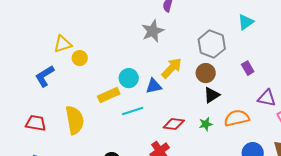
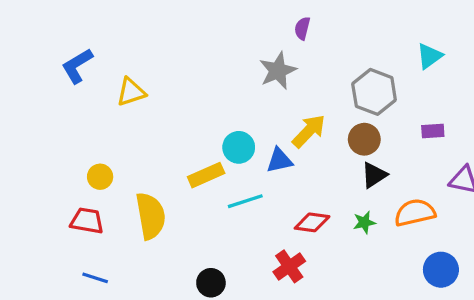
yellow circle: (80, 58) -> (100, 177), moved
purple rectangle: (248, 68) -> (433, 131), turned -64
blue L-shape: (45, 76) -> (77, 66), moved

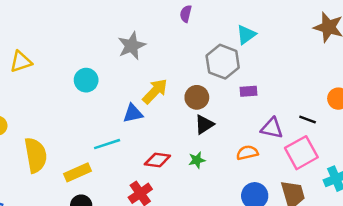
purple semicircle: (302, 28) -> (186, 14), moved
gray hexagon: (374, 92) -> (223, 62), moved
cyan circle: (239, 147) -> (86, 80), moved
yellow rectangle: (206, 175) -> (77, 172), moved
orange semicircle: (415, 213) -> (247, 153), moved, size x0.7

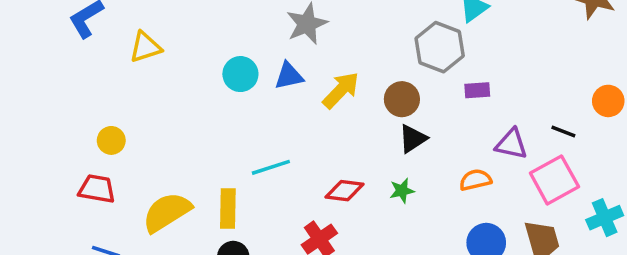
blue triangle: (133, 113) -> (289, 76), moved
yellow semicircle: (36, 155) -> (167, 212), moved, turned -112
yellow rectangle: (77, 172) -> (228, 209), turned -65

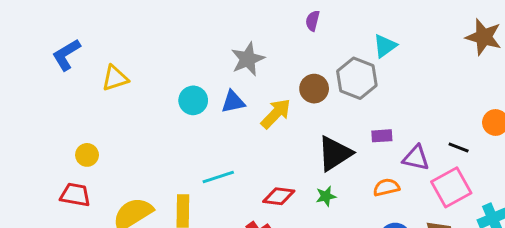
purple rectangle: (477, 90) -> (382, 136), moved
brown circle: (402, 99) -> (314, 89), moved
black triangle: (413, 139) -> (335, 153), size x1.5

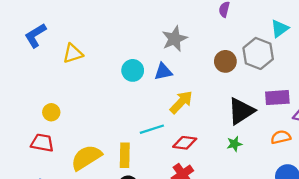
yellow arrow: (276, 114) -> (181, 102), moved
purple rectangle: (382, 136) -> (277, 98), size x1.5
red diamond: (279, 196) -> (185, 143), moved

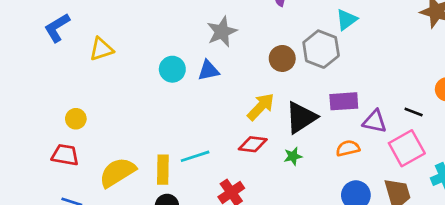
yellow arrow: (181, 102) -> (261, 107), moved
cyan line: (152, 129) -> (195, 156), moved
red diamond: (185, 143) -> (253, 144), moved

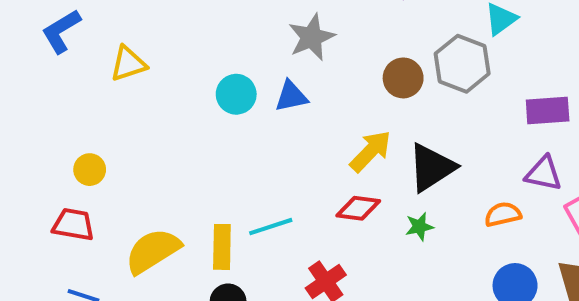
purple rectangle: (344, 101) -> (548, 111), moved

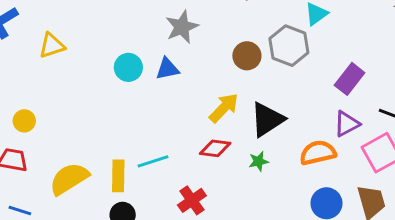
purple rectangle: (548, 111) -> (350, 79), turned -48
purple triangle: (544, 174) -> (347, 124), turned -40
orange semicircle: (503, 214) -> (318, 153), size x1.4

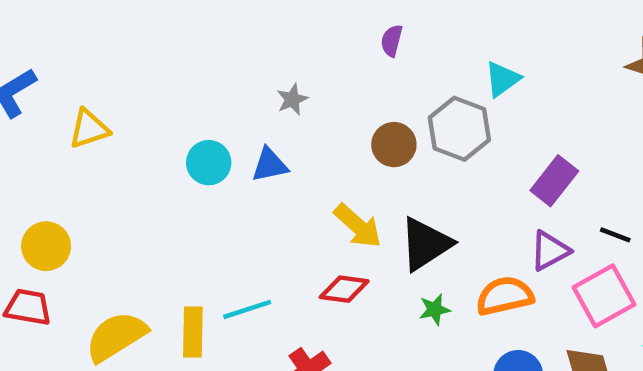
gray star: (182, 27) -> (292, 99), size x0.6
yellow arrow: (224, 108) -> (358, 226), turned 88
yellow circle: (24, 121) -> (46, 246), size x1.4
green star: (259, 161) -> (435, 309), moved

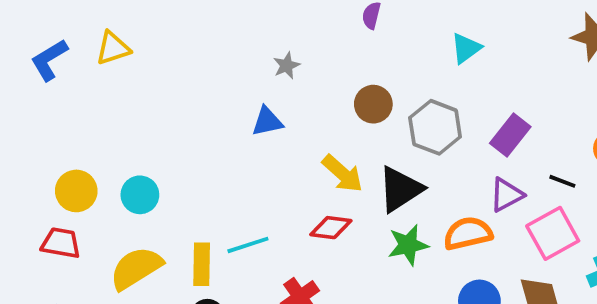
yellow triangle: (89, 129) -> (113, 48), moved
gray hexagon: (459, 129) -> (435, 127), moved
cyan circle: (209, 163) -> (140, 195), moved
green star: (435, 309) -> (408, 245), size x1.5

